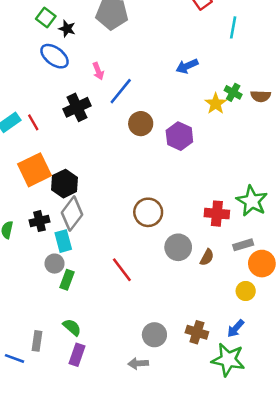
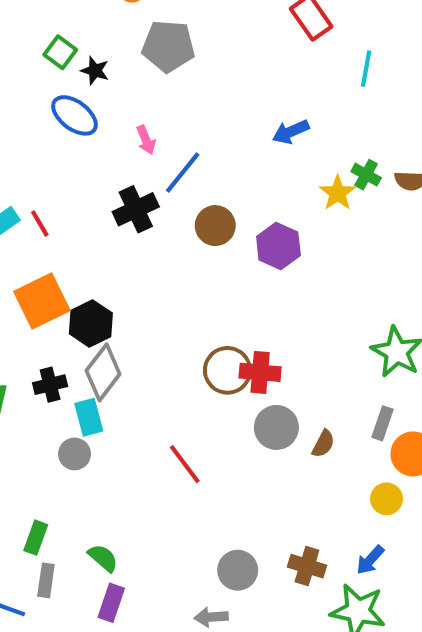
black cross: (77, 107) -> (136, 209), moved
red cross: (217, 214) -> (260, 372), moved
gray rectangle: (243, 245) -> (382, 423), turned -54
green rectangle: (67, 280) -> (36, 538), moved

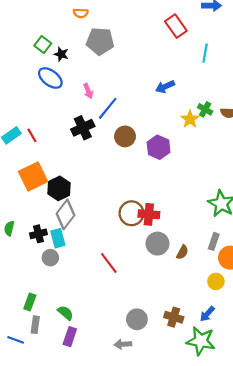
black cross: (50, 385) -> (38, 234), moved

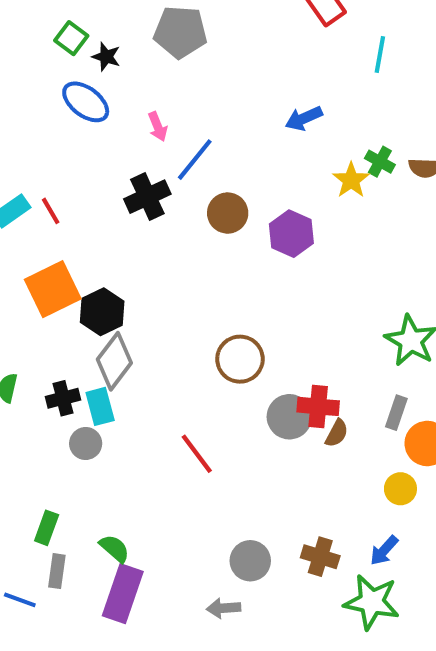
red cross: (149, 214) -> (318, 406), moved
purple rectangle: (70, 337) -> (123, 594), size x1.5

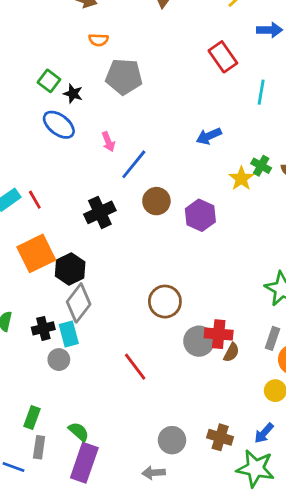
black cross: (147, 197) -> (100, 212), moved

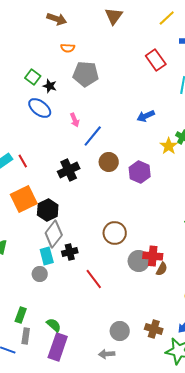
black cross: (43, 328) -> (70, 252), moved

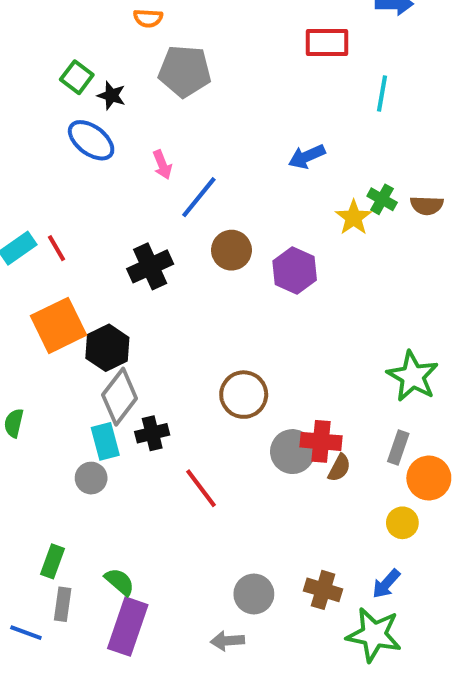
red rectangle: (156, 60) -> (327, 43), turned -55

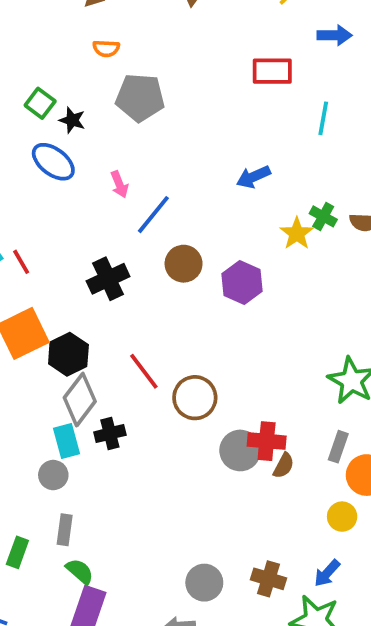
red line: (201, 488) -> (144, 371), moved
gray rectangle: (63, 604) -> (65, 530), moved

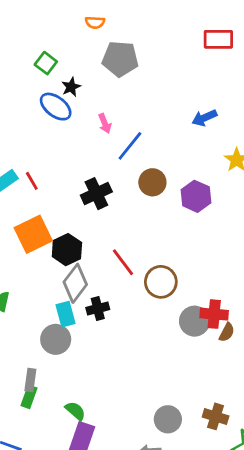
black star: (72, 120) -> (71, 87), moved, turned 30
gray circle: (53, 475) -> (56, 339), size x1.4
gray rectangle: (65, 530) -> (30, 380), moved

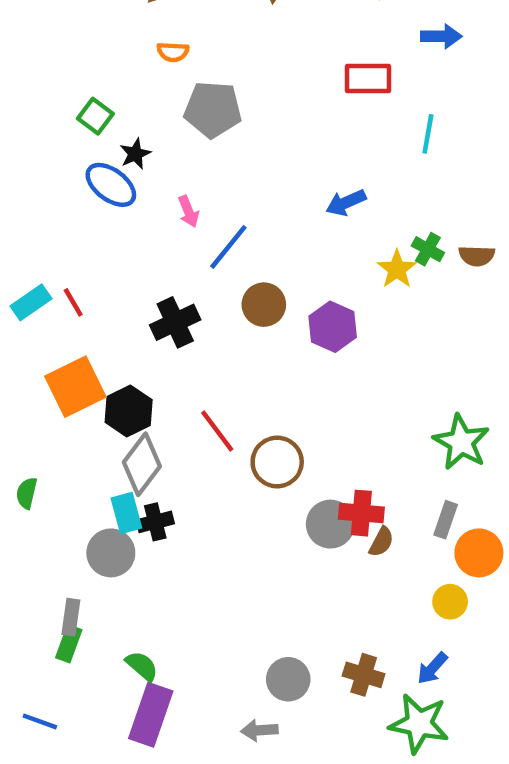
black cross: (98, 309) -> (155, 522), moved

